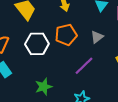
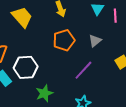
white hexagon: (37, 44) -> (26, 67), moved

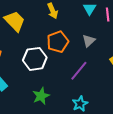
white hexagon: (26, 67) -> (35, 59), moved

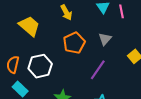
white hexagon: (35, 59) -> (40, 66), moved

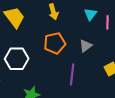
purple line: (98, 70) -> (72, 74), turned -40

